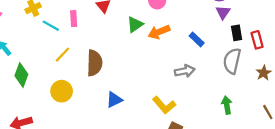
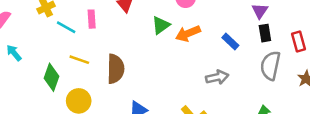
black rectangle: (237, 33) -> (265, 33), moved
yellow line: (62, 55) -> (79, 60), turned 66
green diamond: (21, 75) -> (51, 77), moved

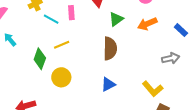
green triangle: (161, 25) -> (116, 19), moved
yellow line: (79, 60) -> (62, 45), turned -42
brown semicircle: (116, 69) -> (110, 49), moved

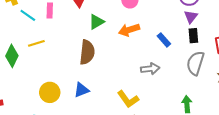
yellow circle: (61, 77) -> (50, 92), moved

